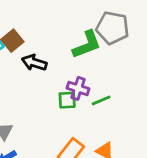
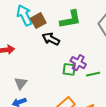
green L-shape: (87, 45) -> (70, 19), moved

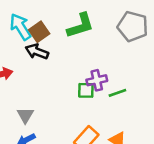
black arrow: (51, 39) -> (37, 52), moved
purple cross: (78, 63) -> (97, 80), turned -35

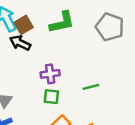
purple cross: (97, 80) -> (50, 74), moved
green square: (86, 90) -> (51, 97), moved

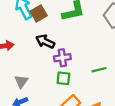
black arrow: (20, 43) -> (45, 42), moved

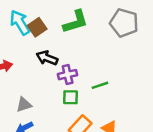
green line: (99, 70) -> (100, 85), moved
gray triangle: (21, 81) -> (24, 105), turned 40

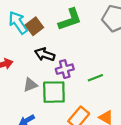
green square: (71, 97) -> (54, 92), moved, size x1.6
gray triangle: (24, 105) -> (30, 85), moved

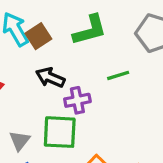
green line: (95, 78) -> (118, 75), moved
gray triangle: (30, 85) -> (20, 141), moved, turned -35

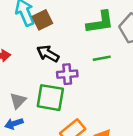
green L-shape: (90, 30) -> (100, 22), moved

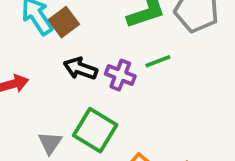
purple cross: (67, 74) -> (120, 75), moved, turned 36
green square: (50, 98) -> (95, 130), turned 32

